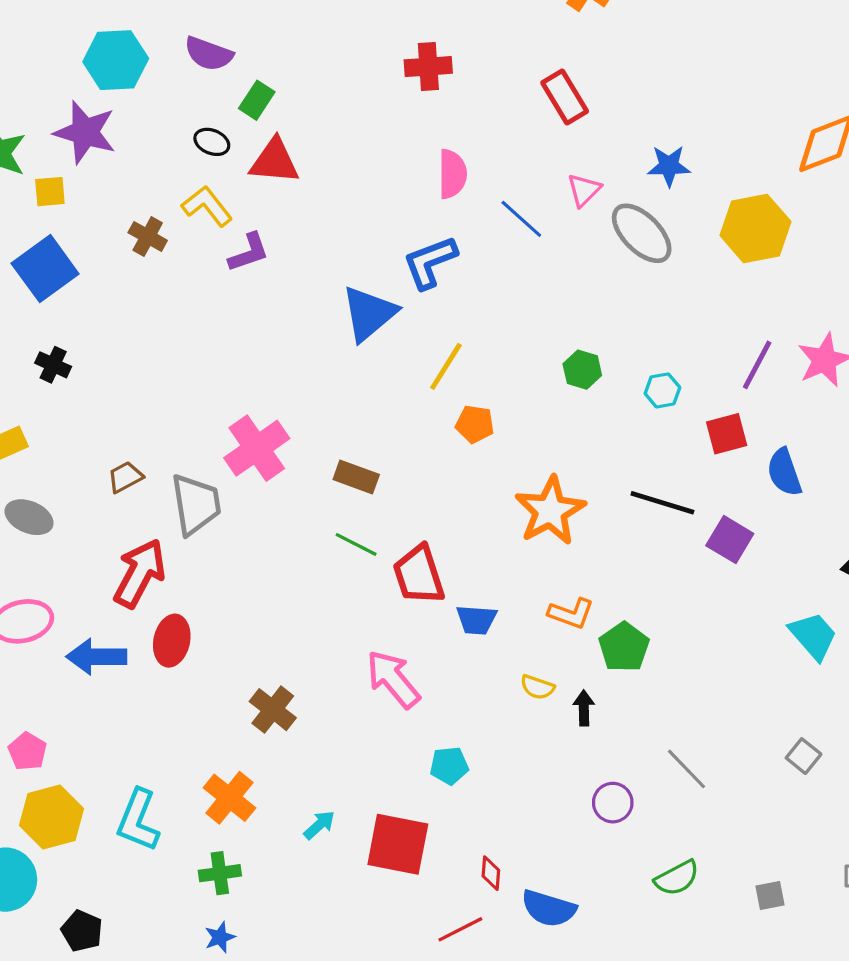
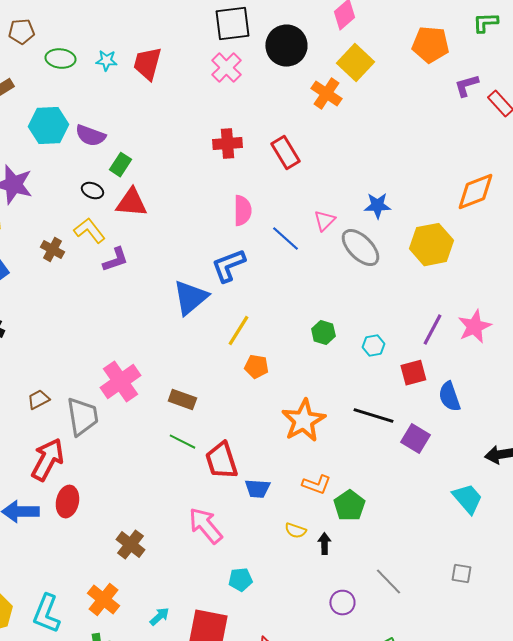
cyan hexagon: (116, 60) -> (48, 126), moved
red rectangle: (565, 97) -> (285, 153), moved
gray square: (804, 756) -> (461, 574), turned -30

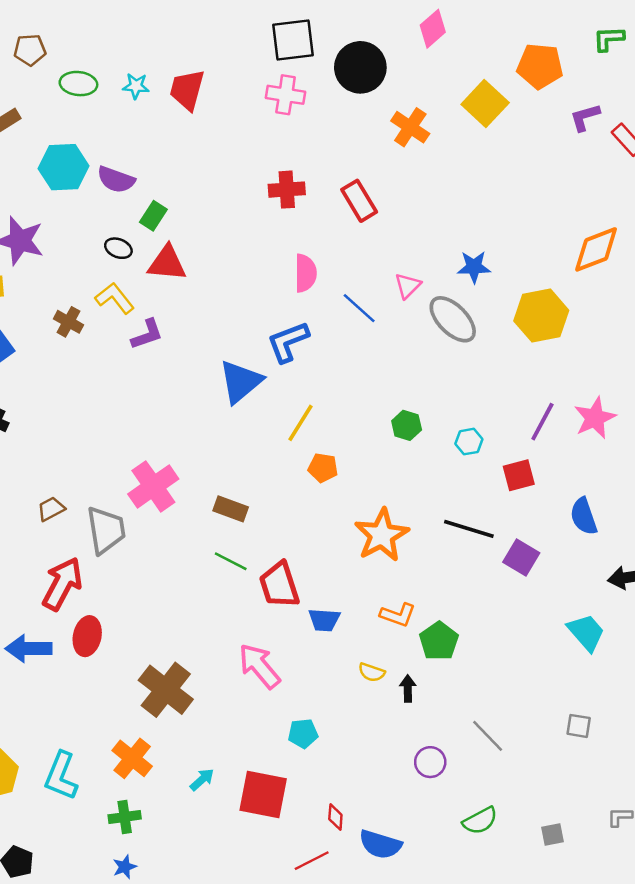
yellow square: (355, 63) -> (485, 104), moved
pink cross: (226, 68) -> (286, 95), turned -36
blue semicircle: (449, 397) -> (584, 516), moved
brown cross: (130, 545) -> (166, 690), size x1.5

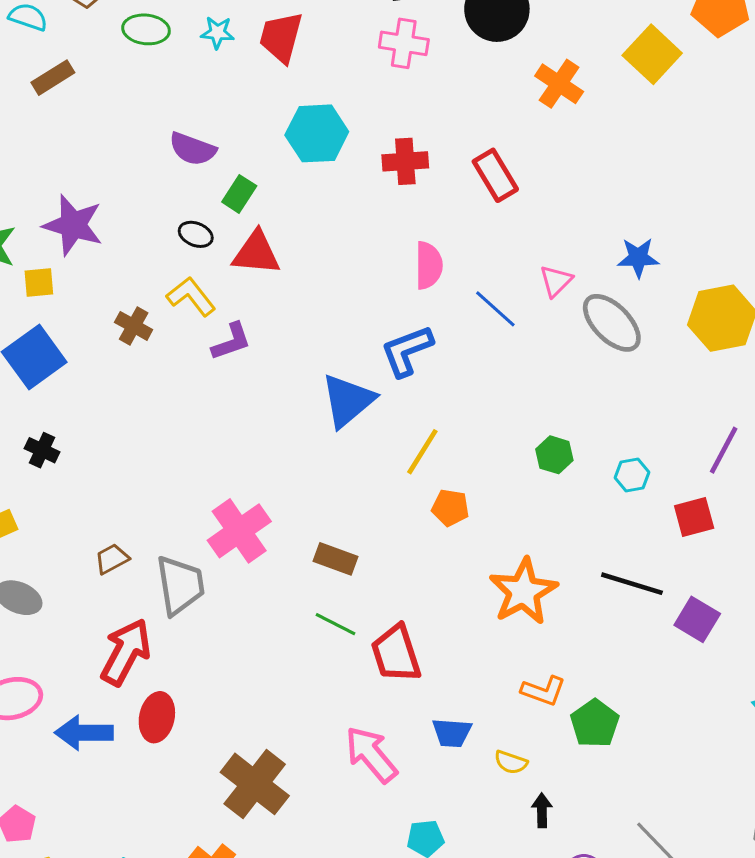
cyan hexagon: (64, 167) -> (317, 133), moved
blue trapezoid: (324, 620) -> (452, 733), moved
black arrow: (408, 689) -> (542, 810), moved

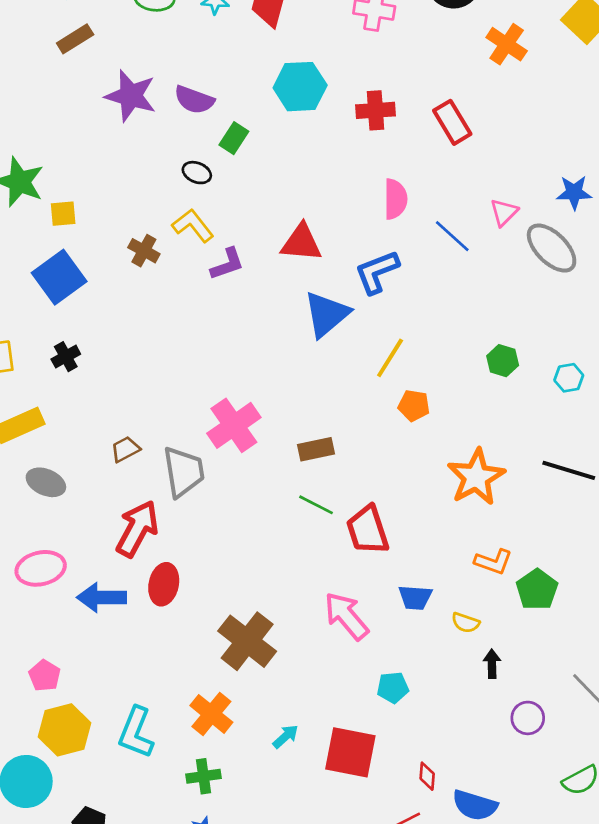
purple star: (73, 225) -> (131, 96), moved
red triangle: (256, 253) -> (301, 243), moved
black cross: (42, 450) -> (66, 357), turned 36
brown rectangle: (335, 559) -> (316, 449), turned -32

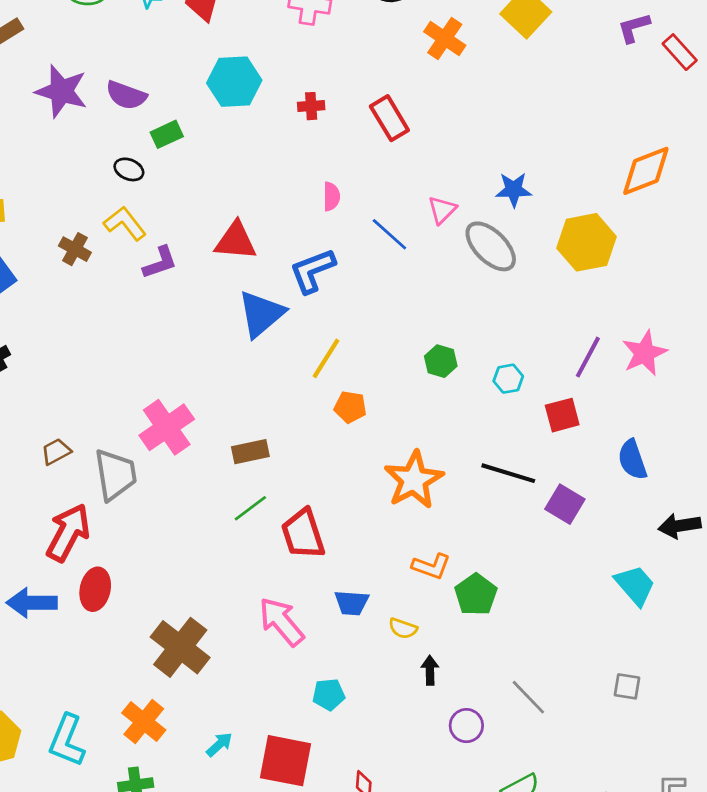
red cross: (376, 110) -> (311, 106), size x0.7
green rectangle: (234, 138) -> (167, 134), turned 32
pink semicircle: (395, 199) -> (331, 196), size x0.7
green line: (316, 505) -> (250, 508), turned -64

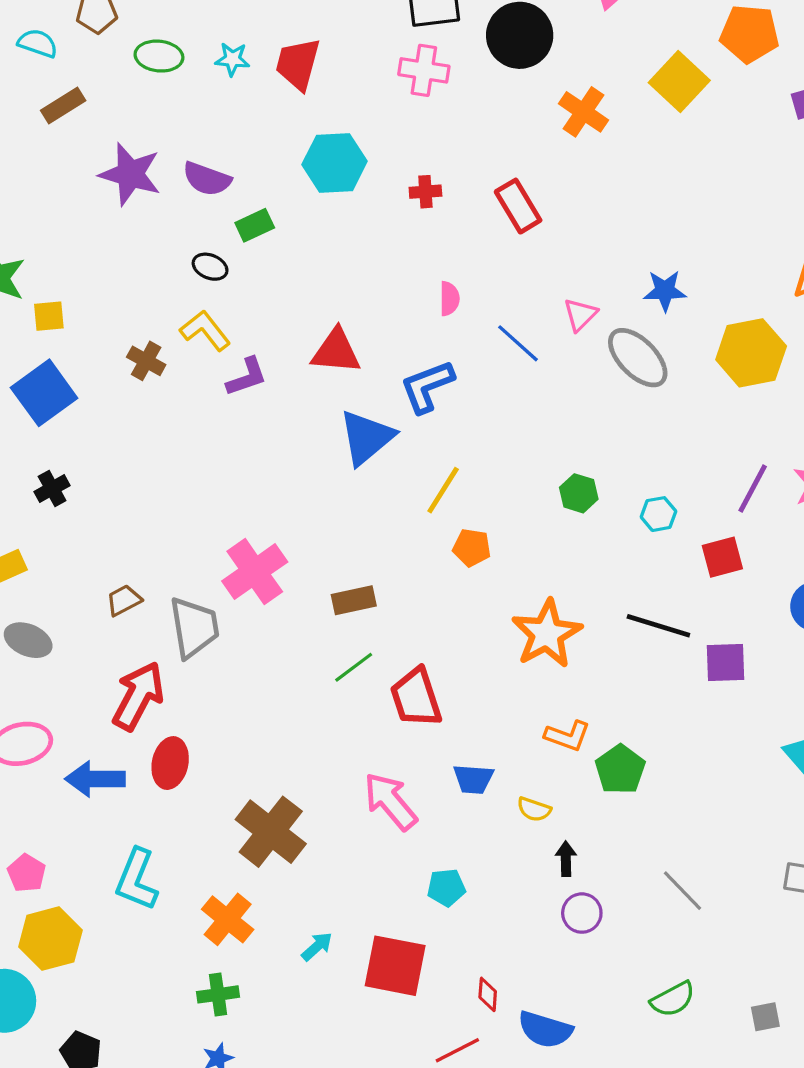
purple square: (565, 504) -> (726, 662), turned -33
purple circle: (466, 726) -> (582, 913), moved
cyan L-shape: (67, 740) -> (137, 880), moved

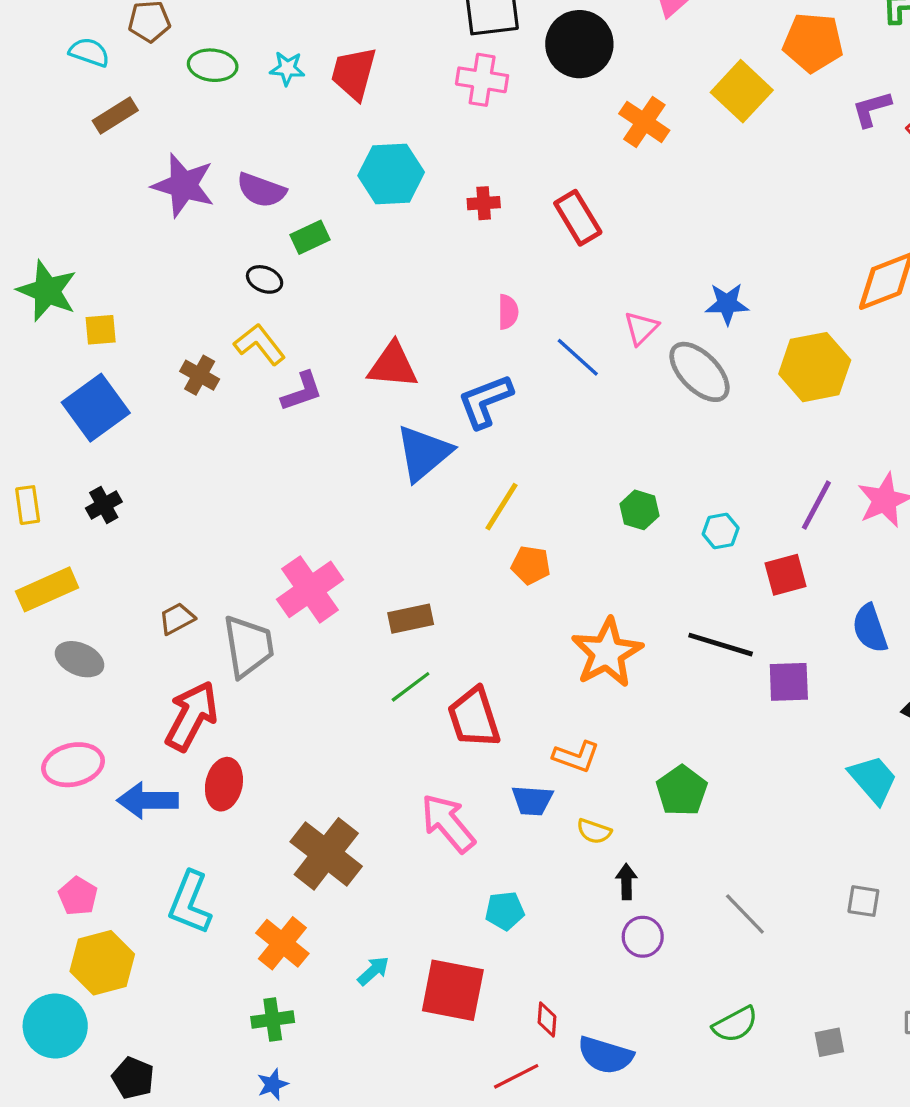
orange L-shape: (568, 736) -> (576, 757), moved

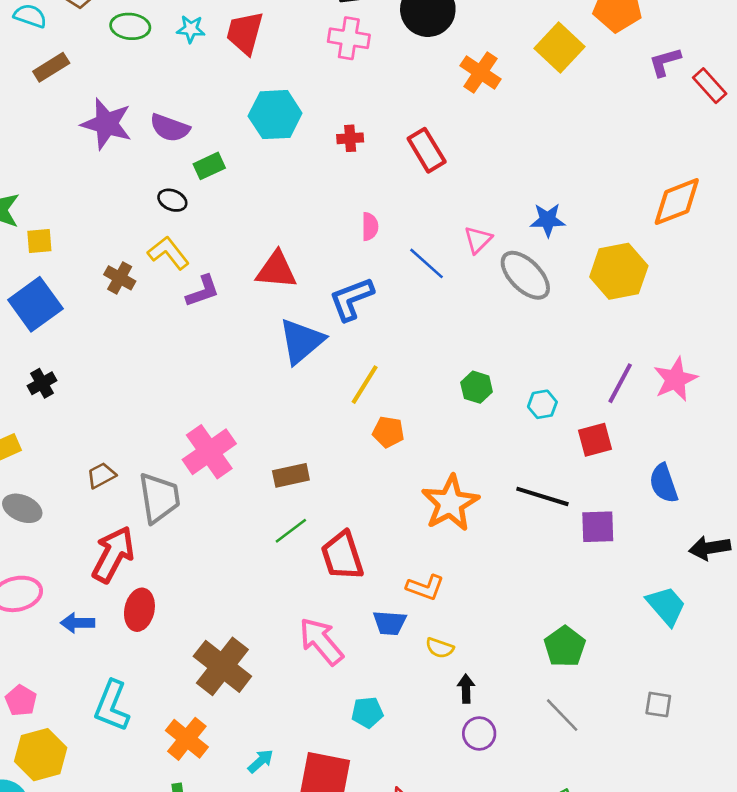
green pentagon: (682, 791) -> (565, 647), moved
blue arrow: (148, 800) -> (78, 623), size x0.7

